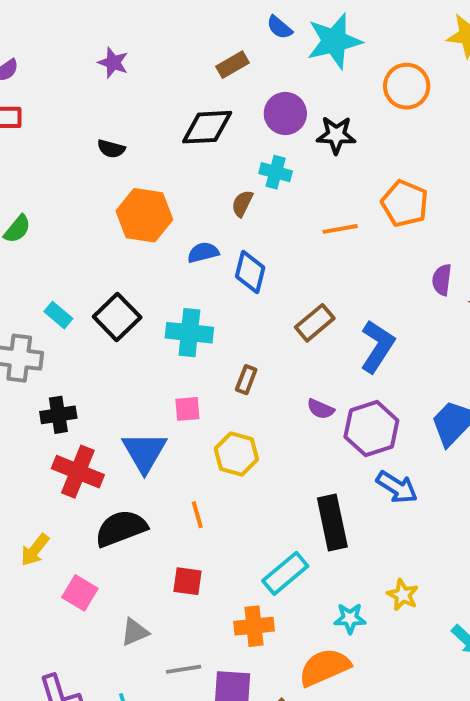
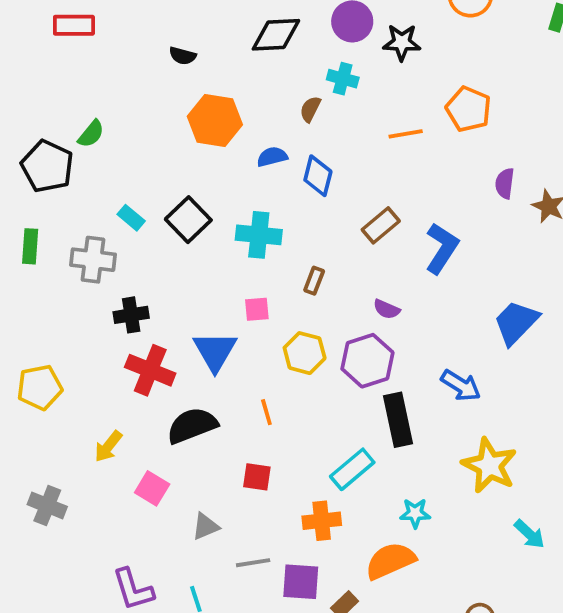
purple hexagon: (371, 429) -> (367, 361), moved
yellow star: (403, 595) -> (489, 465), moved, size x1.8

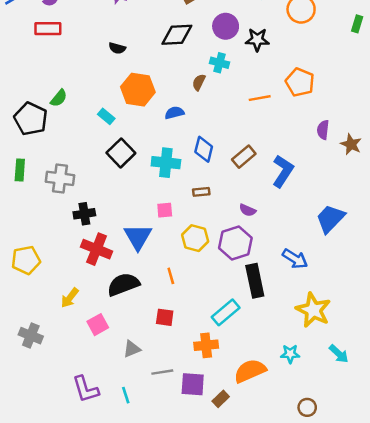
blue diamond: (318, 176) -> (204, 149), moved
cyan rectangle: (131, 218) -> (106, 116), moved
brown rectangle: (314, 281) -> (201, 192), turned 63
pink square: (152, 488) -> (98, 325), turned 30
cyan star: (415, 513) -> (290, 354), moved

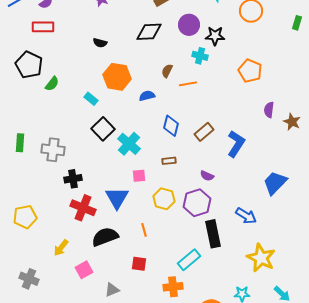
cyan cross: (220, 63) -> (200, 56), moved
orange line: (260, 98) -> (188, 84), moved
black pentagon: (31, 119) -> (29, 65), moved
cyan cross: (166, 163) -> (129, 144), moved, turned 35

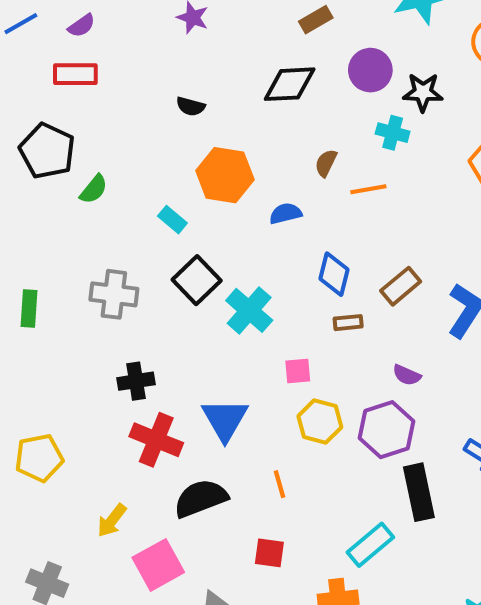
gray cross: (53, 150) -> (114, 294), moved
brown rectangle: (169, 161) -> (348, 323), moved
pink square: (139, 176) -> (298, 371), moved
pink square: (84, 270) -> (158, 565), size x1.4

